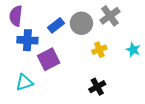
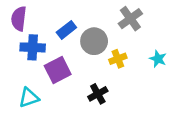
gray circle: (81, 23) -> (94, 41), moved
black cross: (97, 87) -> (98, 94), moved

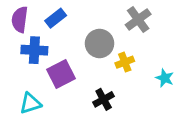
blue rectangle: (66, 30) -> (56, 18), moved
cyan star: (158, 59) -> (165, 78), moved

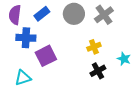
gray circle: (100, 43) -> (74, 14), moved
black cross: (104, 99) -> (98, 71), moved

